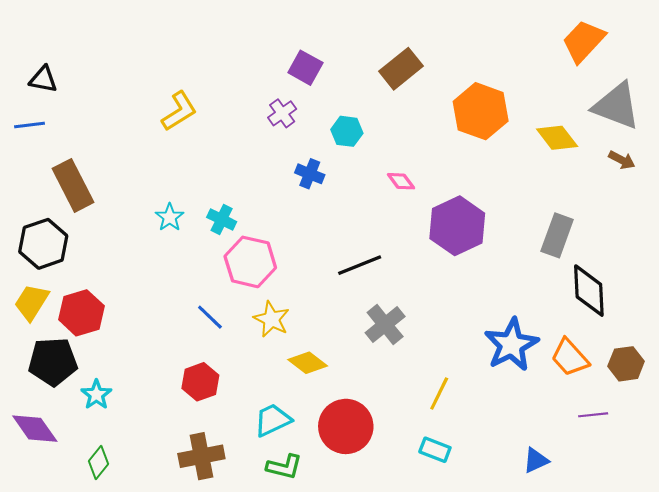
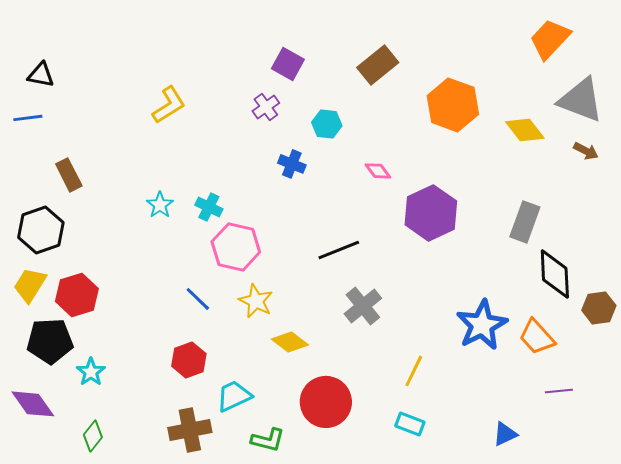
brown rectangle: (73, 185) -> (69, 175), size x0.7
brown hexagon: (626, 364) -> (599, 308), moved
cyan trapezoid: (273, 420) -> (234, 396), moved

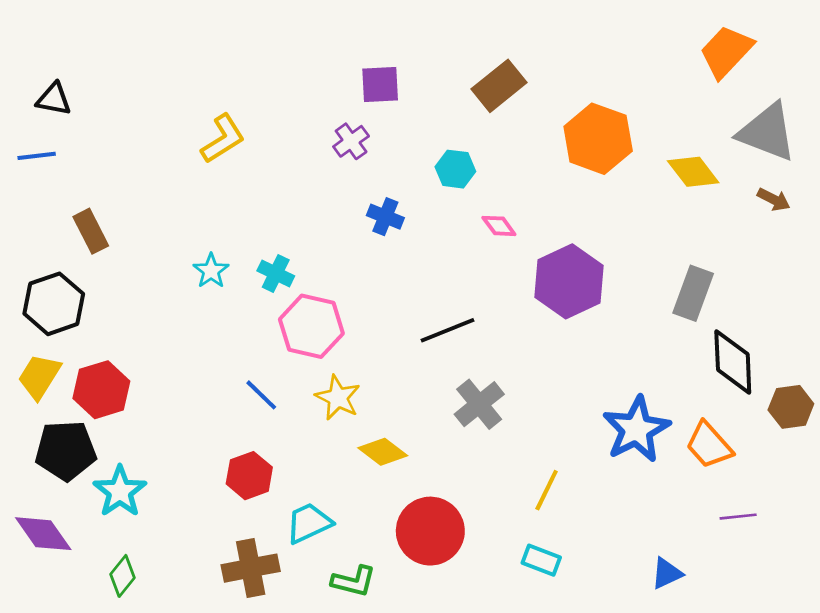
purple square: (288, 64) -> (380, 85), turned -32
cyan hexagon: (327, 124) -> (455, 169), moved
cyan star: (91, 372) -> (120, 491), size x1.4

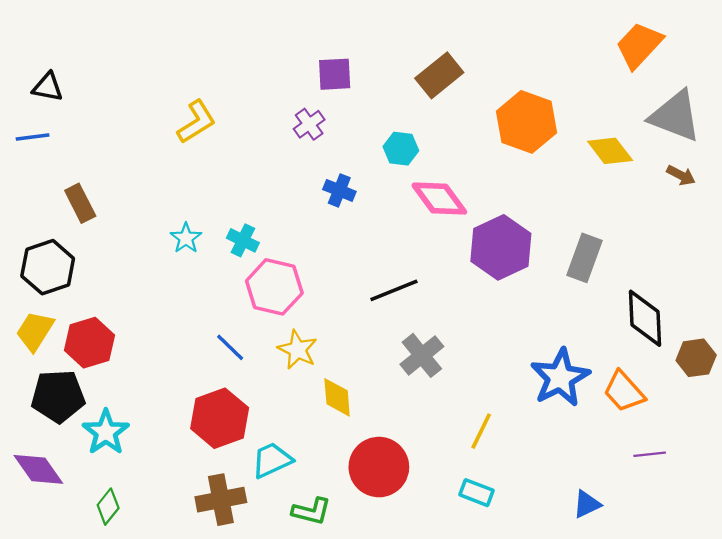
pink diamond: (499, 226) -> (439, 199), size x1.8
gray rectangle: (693, 293) -> (585, 258), moved
yellow diamond: (383, 452) -> (337, 397), turned 48
red hexagon: (249, 476) -> (220, 418), size x1.4

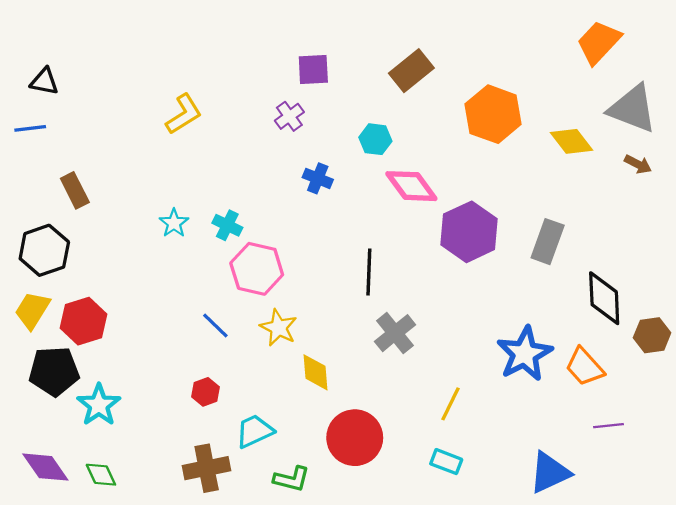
black line: (394, 290) -> (369, 272), turned -66
red hexagon: (220, 418) -> (206, 392), size x0.5
purple diamond: (38, 469) -> (45, 467), moved
blue triangle: (587, 504) -> (550, 472), size x1.6
green diamond: (108, 507) -> (101, 475), turned -64

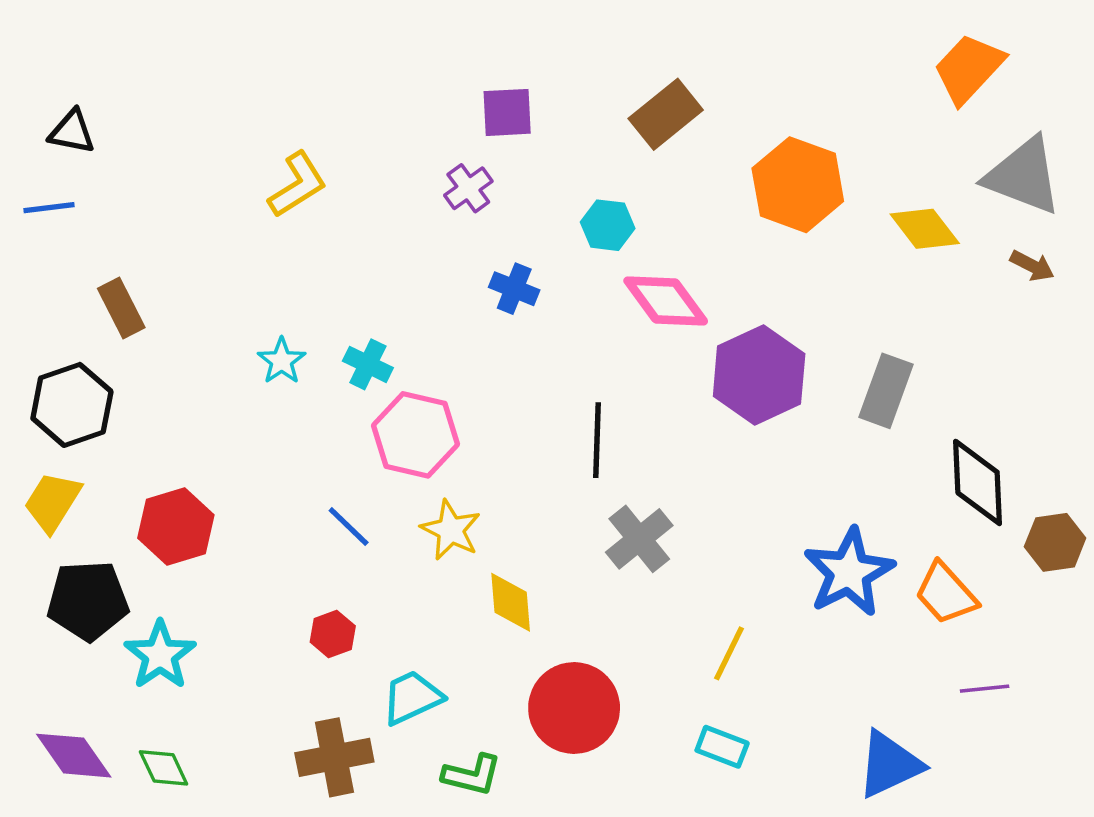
red hexagon: (84, 321) -> (176, 527), moved

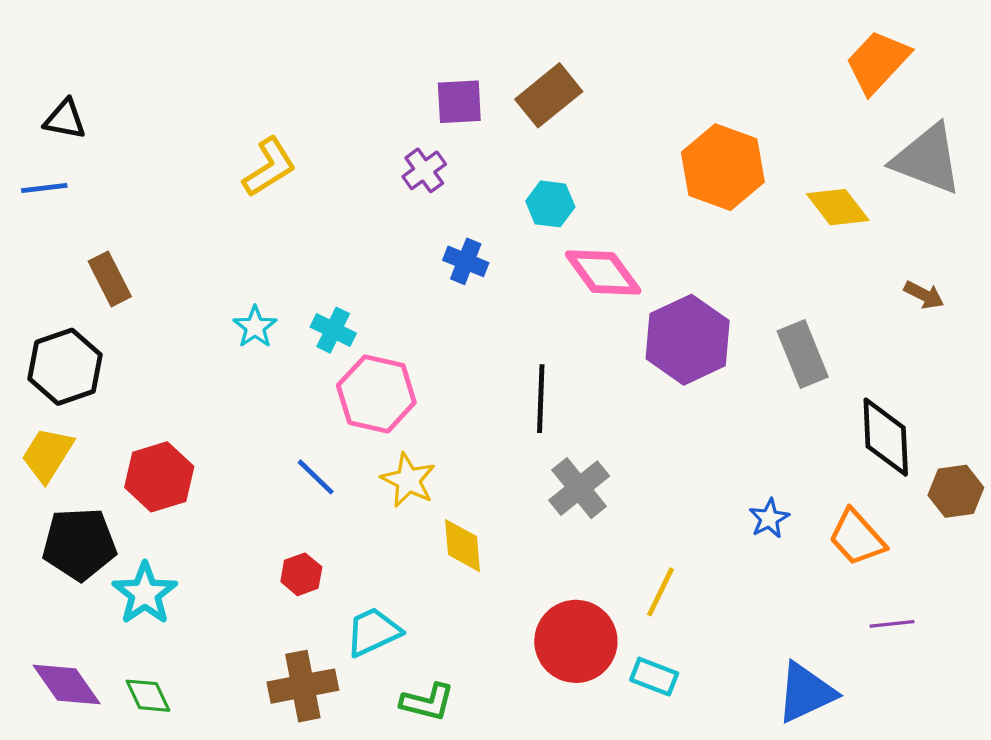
brown rectangle: (666, 114) -> (549, 95), moved
brown arrow: (1032, 266) -> (924, 295), moved
gray rectangle: (886, 391) -> (803, 354), turned -42
blue star: (849, 572) -> (769, 518), size x0.5
red circle: (574, 708) -> (576, 641), moved

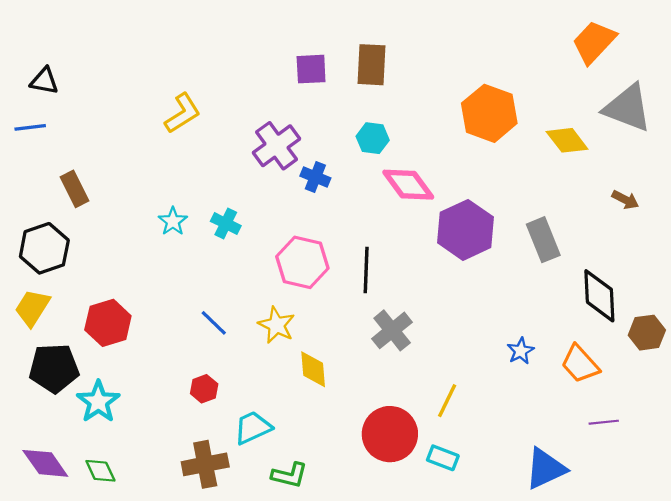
brown rectangle: (549, 95) -> (372, 65), turned -48
purple cross: (424, 170) -> (276, 146), moved, size x1.6
pink hexagon: (376, 394) -> (302, 262), moved

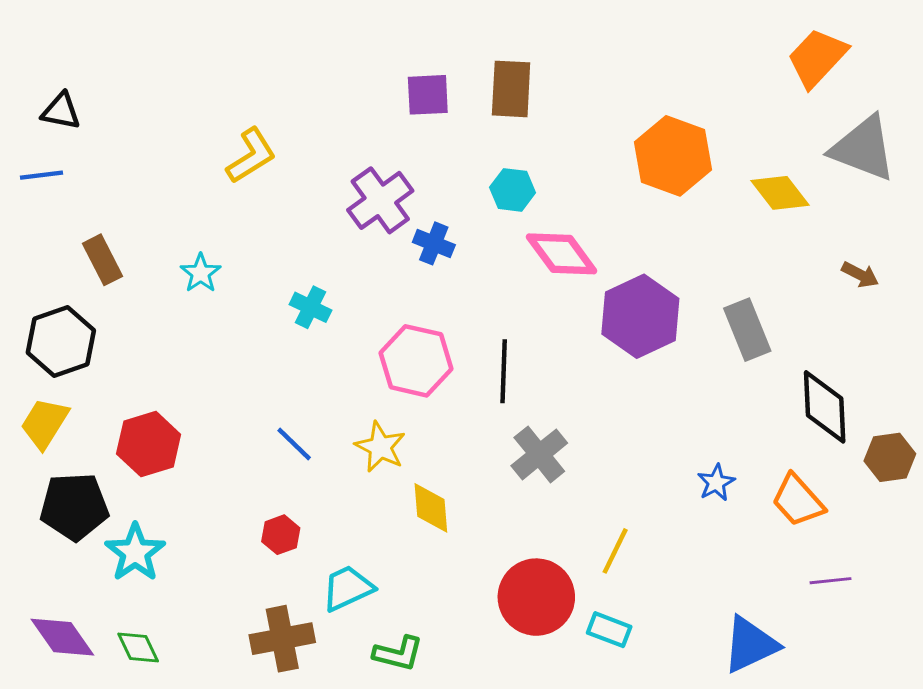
cyan star: (173, 221) -> (201, 273), moved

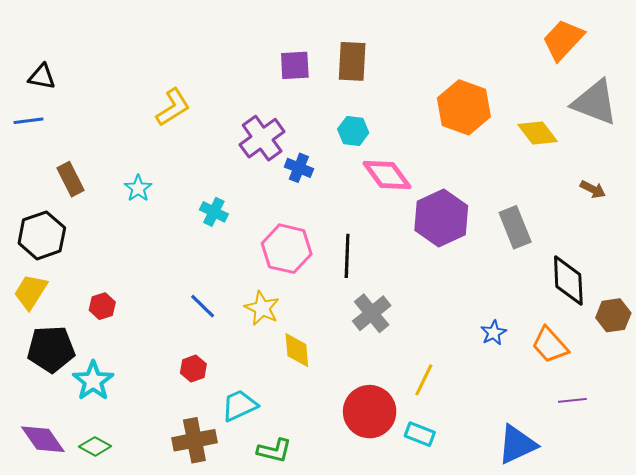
red hexagon: (149, 444) -> (102, 306), size x0.6
green diamond: (138, 648) -> (95, 446), turned -36

